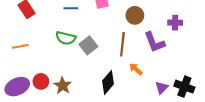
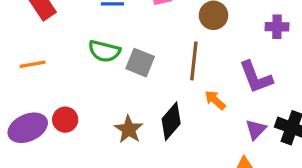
purple L-shape: (154, 42) -> (256, 77), moved
gray square: (88, 45) -> (140, 63), turned -30
brown star: (63, 86) -> (129, 129), moved

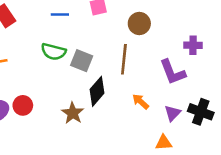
purple cross: (277, 27) -> (193, 45), moved
orange arrow: (215, 100) -> (141, 102), moved
black diamond: (171, 121) -> (97, 91), moved

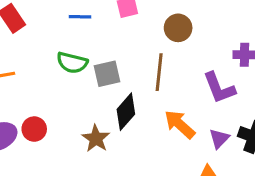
gray square: (82, 61) -> (107, 74), turned -35
orange arrow: (141, 102) -> (180, 124), size x1.5

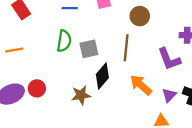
green semicircle: (72, 63) -> (64, 41), turned -95
brown star: (96, 139) -> (81, 95), turned 30

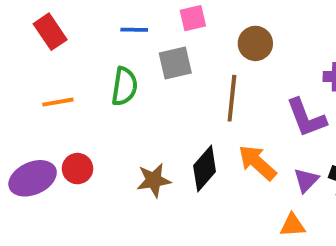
gray square: (89, 49) -> (175, 63), moved
orange line: (14, 50) -> (58, 102), moved
black diamond: (102, 76) -> (205, 169), moved

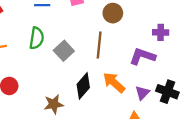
gray square: (175, 63) -> (64, 51), moved, turned -30
purple L-shape: (306, 118) -> (142, 56), turned 130
brown star: (154, 180) -> (54, 104), moved

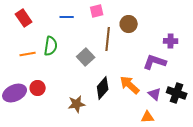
green semicircle: (37, 38) -> (51, 46), moved
brown line: (99, 45) -> (108, 39), moved
purple triangle: (142, 93) -> (155, 94), turned -32

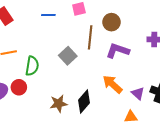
green semicircle: (51, 46) -> (32, 66), moved
purple L-shape: (155, 62) -> (118, 51), moved
black diamond: (103, 88) -> (84, 102), moved

